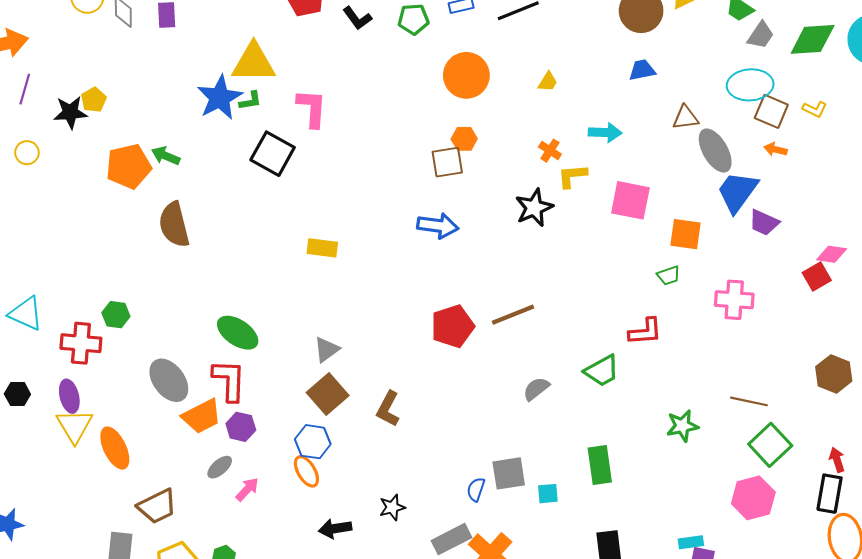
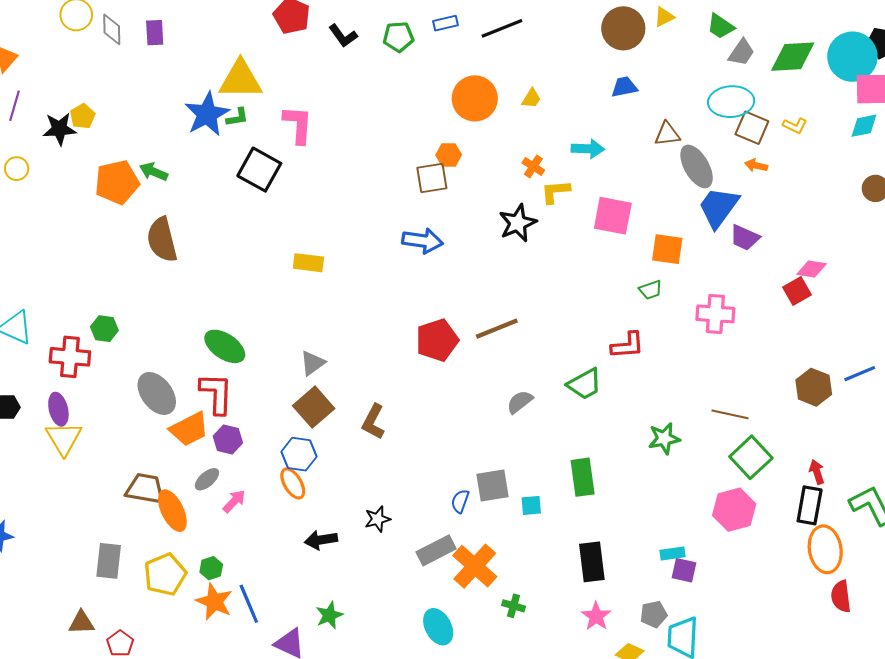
orange circle: (466, 75) -> (475, 98), moved
orange ellipse: (115, 448) -> (172, 511), moved
brown trapezoid: (157, 506) -> (145, 489), moved, turned -144

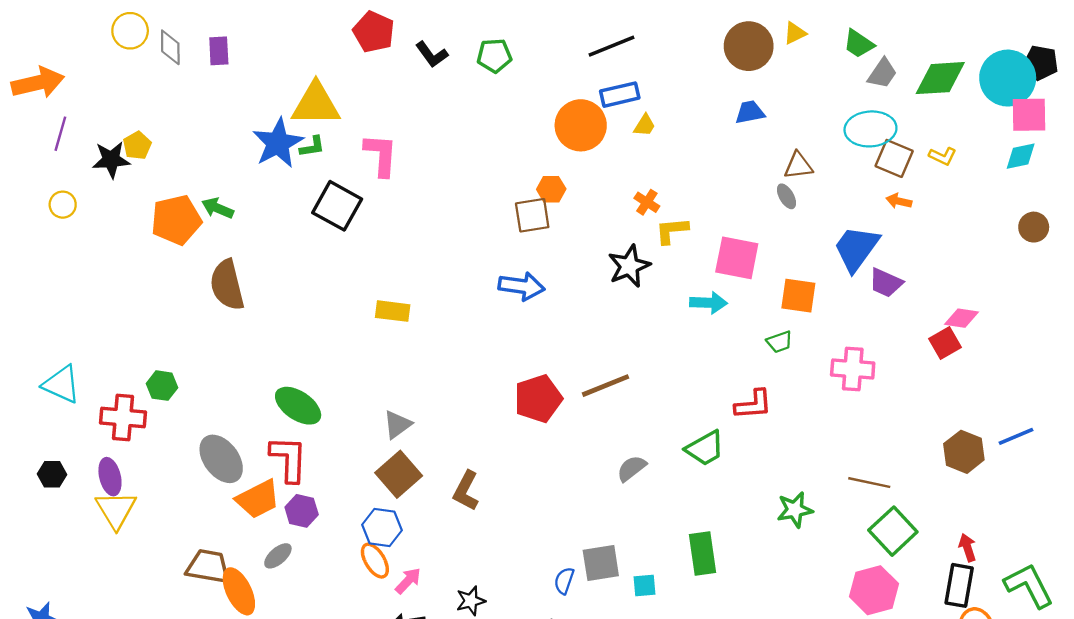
blue rectangle: (445, 23) -> (620, 95), moved, size x1.4
cyan arrow: (588, 149) -> (708, 303), moved
gray ellipse: (697, 166) -> (786, 196), moved, size x0.5
pink arrow: (234, 501) -> (408, 581), moved

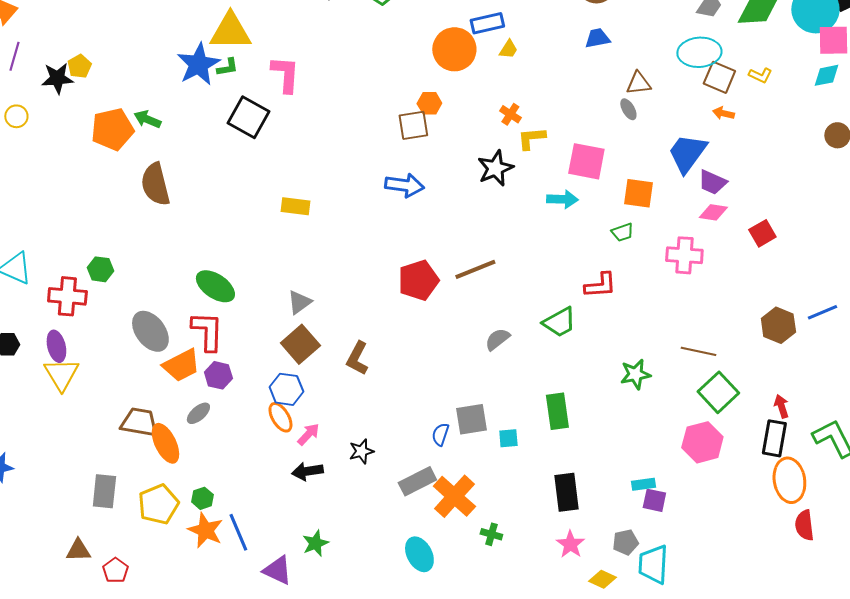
pink diamond: (962, 318) -> (713, 212), moved

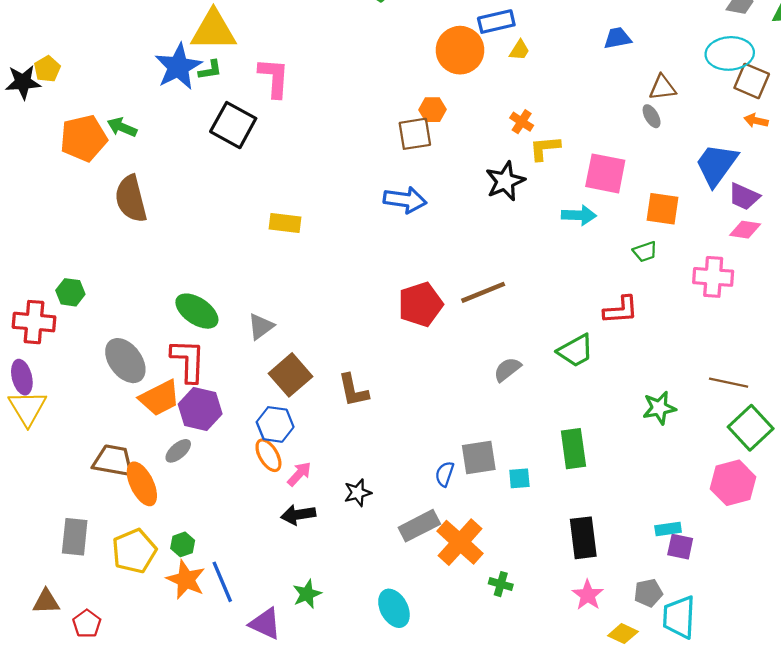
gray triangle: (299, 302) -> (261, 326), moved
brown L-shape: (357, 358) -> (353, 390), turned -40
purple hexagon: (218, 375) -> (200, 409), size x1.4
cyan ellipse: (419, 554) -> (394, 608), moved

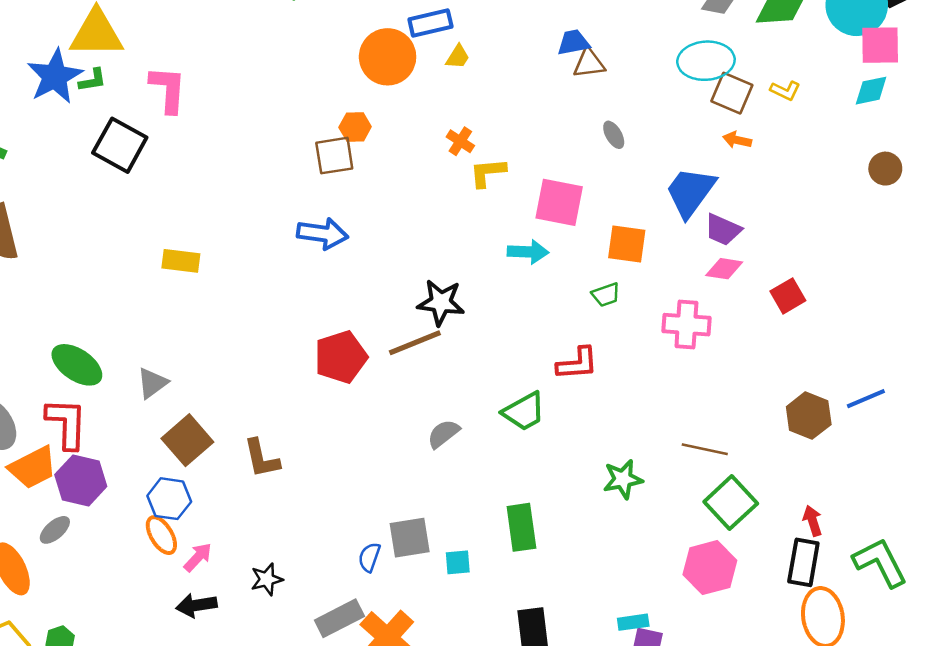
brown triangle: (663, 88) -> (589, 63), moved
black star: (505, 181) -> (441, 302), moved, turned 30

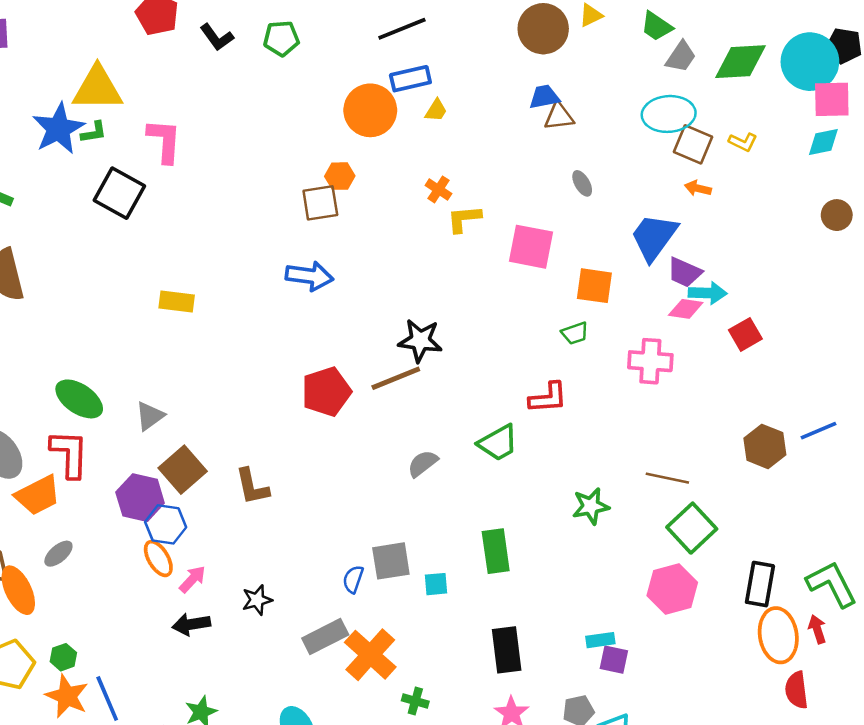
cyan arrow: (528, 252) -> (708, 293), moved
purple hexagon: (81, 481) -> (140, 498), moved
red arrow: (813, 521) -> (817, 629), moved

